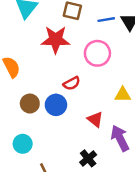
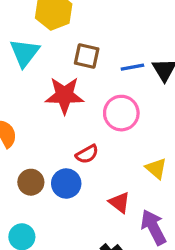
yellow triangle: (123, 95) -> (156, 168), turned 42

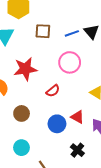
red star: (64, 95) -> (25, 69), moved
blue circle: (66, 184) -> (57, 124), moved

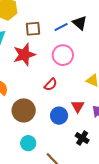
red star: (25, 69) -> (24, 55), moved
brown circle: (22, 113) -> (24, 110), size x1.5
red triangle: (77, 117) -> (78, 106), turned 40

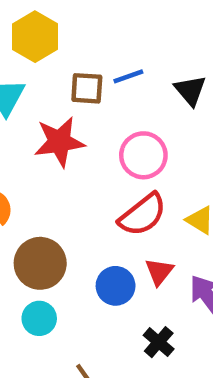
blue line: (61, 27) -> (128, 76), moved
red semicircle: (51, 85) -> (143, 215), moved, size x1.6
cyan circle: (28, 143) -> (39, 318), moved

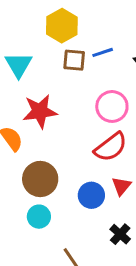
yellow hexagon: (35, 37) -> (62, 26), moved
red star: (59, 142) -> (40, 111), moved

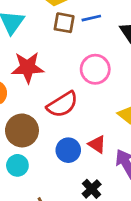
red semicircle: (111, 147) -> (62, 104), moved
red triangle: (121, 186) -> (97, 144), turned -42

